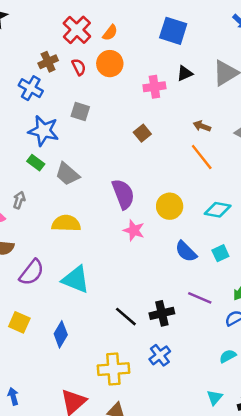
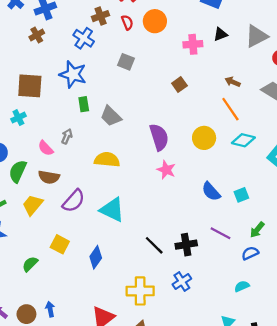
blue star: (43, 131) -> (73, 74), moved
green rectangle: (36, 163) -> (84, 104), turned 40
yellow circle: (170, 206) -> (204, 138), moved
cyan diamond: (218, 210) -> (243, 140), moved

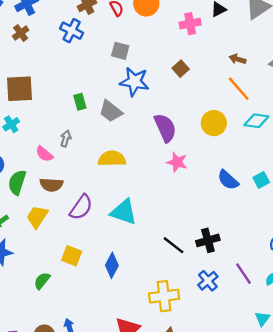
blue star: (73, 74) -> (134, 82), moved
purple line: (220, 233) -> (243, 274), moved, turned 35

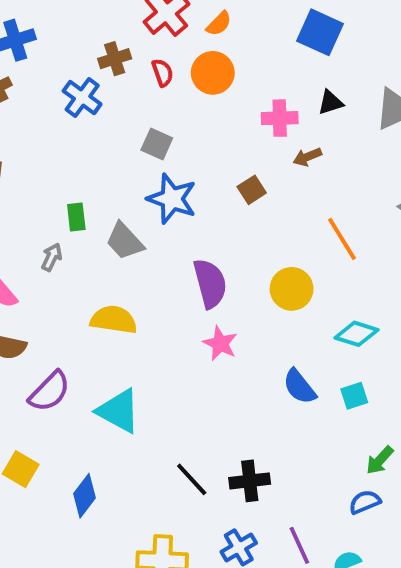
brown arrow: (238, 59) -> (307, 157), moved, turned -49
cyan diamond: (256, 121) -> (356, 334), moved
gray arrow: (66, 138) -> (52, 257), moved

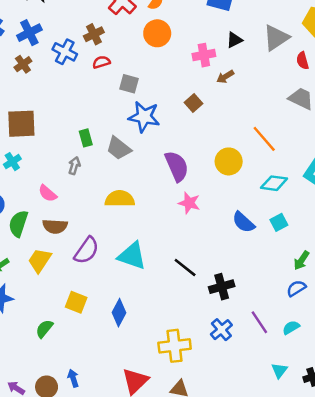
red semicircle: (163, 73) -> (101, 62), moved, turned -78
blue cross: (82, 97) -> (65, 52), moved
orange line: (342, 239) -> (264, 139), moved
black line: (192, 479) -> (185, 267), moved

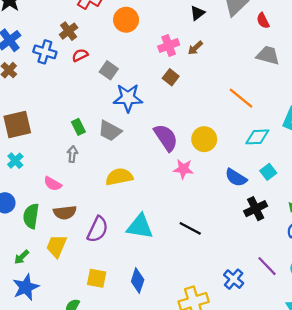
pink cross: (204, 55) -> (169, 46), moved
gray square: (129, 84) -> (109, 70), turned 30
yellow circle: (229, 161) -> (204, 139), moved
black cross: (222, 287) -> (256, 209), moved

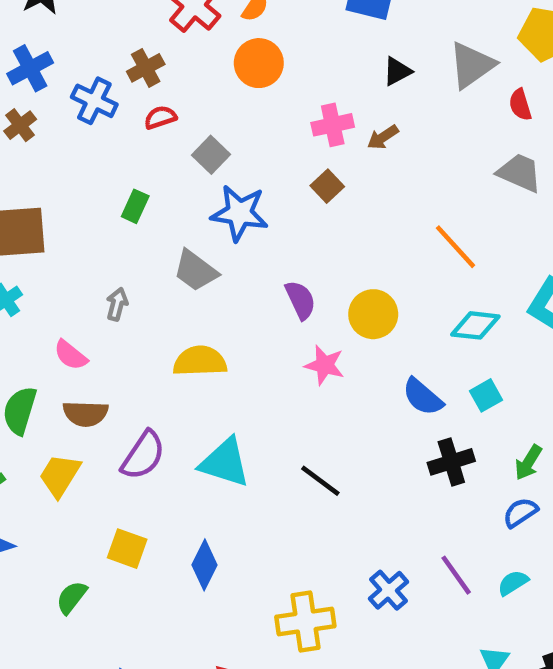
green rectangle: (78, 127) -> (135, 206), moved, turned 42
purple semicircle: (166, 138) -> (300, 300), size x0.7

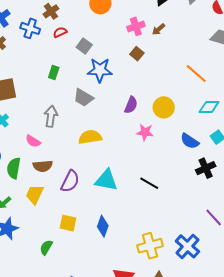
purple semicircle: (300, 300) -> (131, 105), turned 54
gray arrow: (117, 304) -> (51, 116), size x1.5
blue cross: (389, 590) -> (187, 246), moved, size x1.4

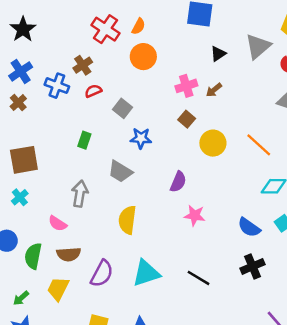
blue star: (100, 70) -> (141, 138), size x0.7
yellow circle: (164, 107) -> (213, 143), moved
yellow semicircle: (90, 137) -> (127, 220), turned -75
black cross: (206, 168) -> (253, 266), moved
cyan triangle: (106, 180) -> (146, 273), turned -30

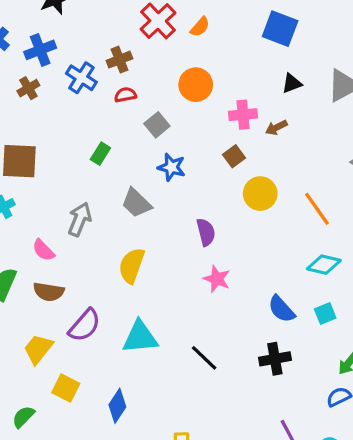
orange circle: (143, 57) -> (196, 85), moved
purple semicircle: (178, 182) -> (206, 232), turned -50
yellow trapezoid: (58, 289) -> (38, 349), moved

